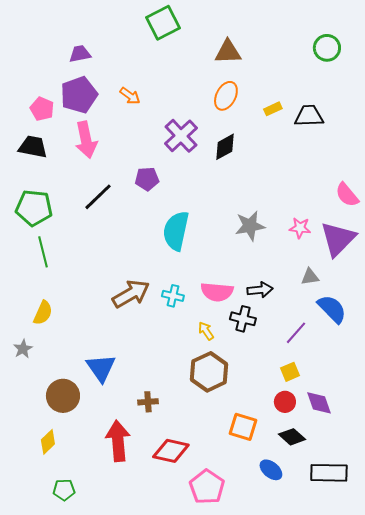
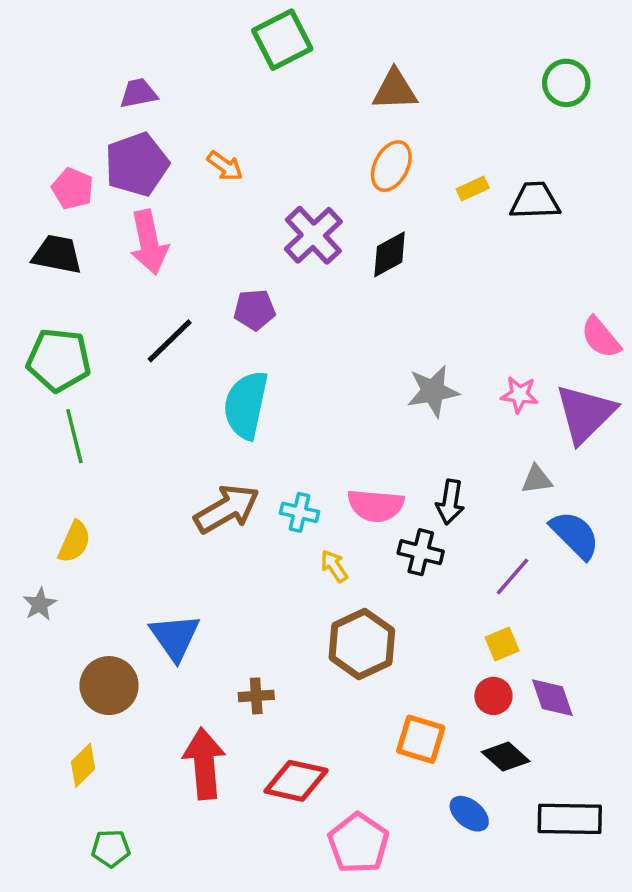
cyan semicircle: (176, 231) -> (246, 405), moved
black arrow: (260, 290) -> (450, 502), turned 105
yellow arrow: (206, 331) -> (334, 566), moved

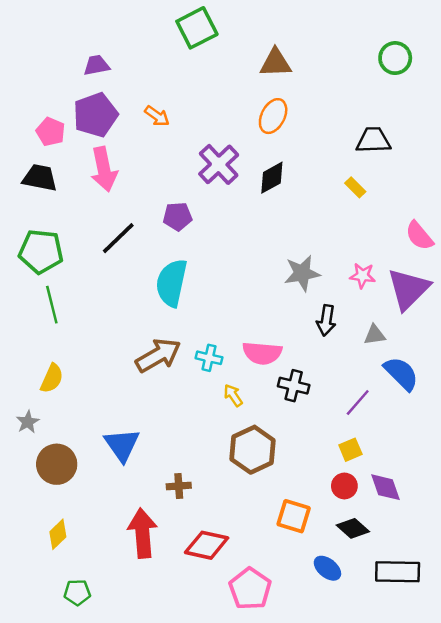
yellow rectangle: (473, 189) -> (355, 187), moved, turned 70
black arrow: (450, 502) -> (326, 320), moved
brown circle: (109, 686) -> (57, 464), moved

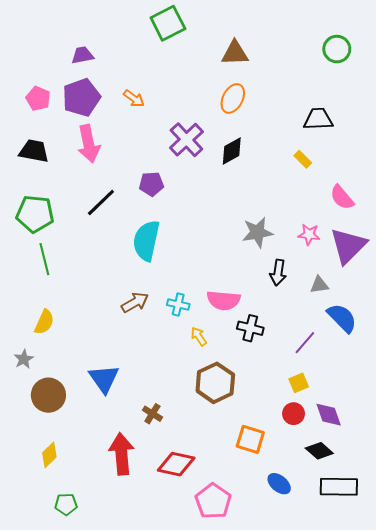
pink pentagon: (51, 132) -> (38, 98), moved
pink semicircle: (419, 236) -> (342, 197), moved
brown arrow: (158, 355) -> (135, 302), size x0.7
brown cross: (179, 486) -> (152, 414), turned 36
black diamond: (353, 528) -> (319, 451), moved

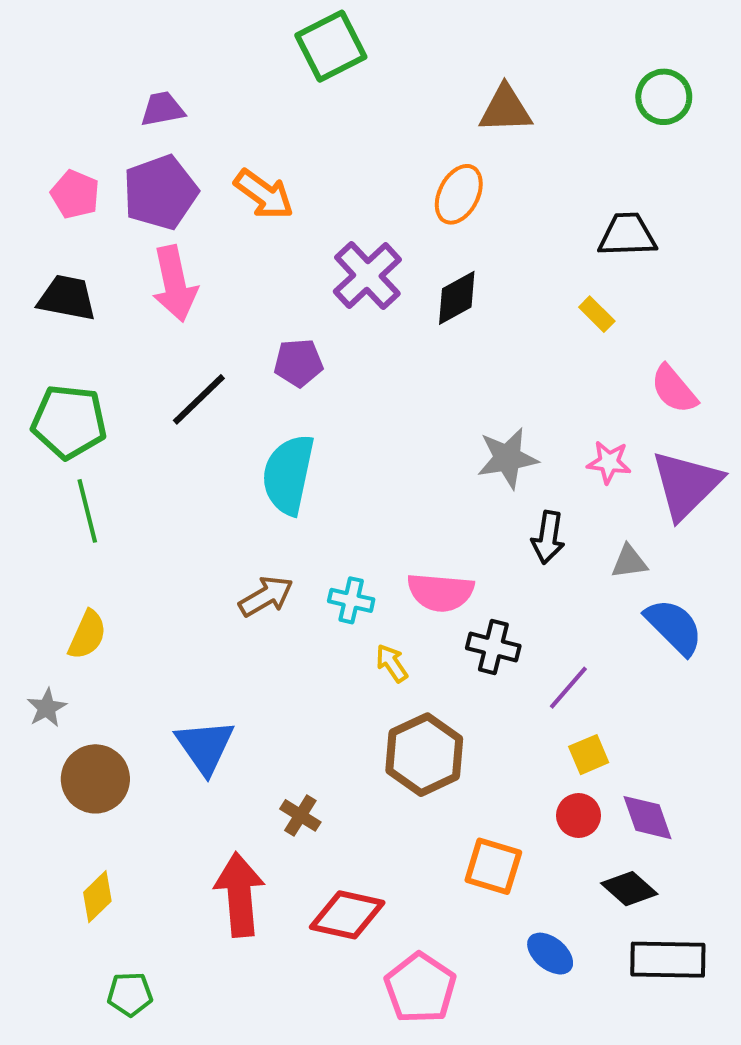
brown triangle: (235, 53) -> (505, 109), moved
orange arrow: (134, 98) -> (264, 194), size x1.4
purple line: (305, 343) -> (568, 688), moved

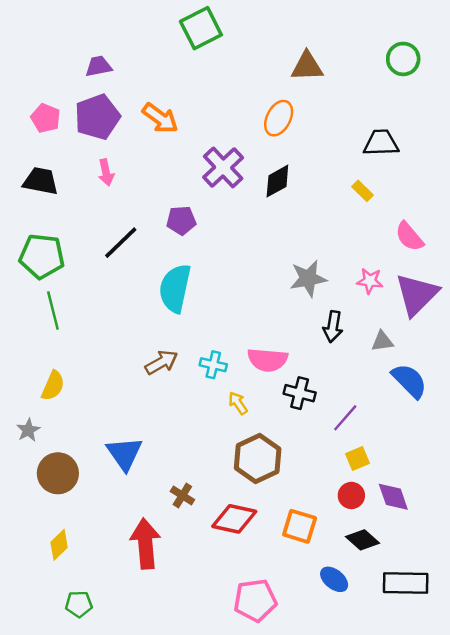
pink arrow: (175, 284) -> (106, 172), size x0.6
black diamond: (629, 889) -> (362, 540), moved
red diamond: (347, 915) -> (234, 519), moved
pink pentagon: (420, 988) -> (255, 600), turned 30

